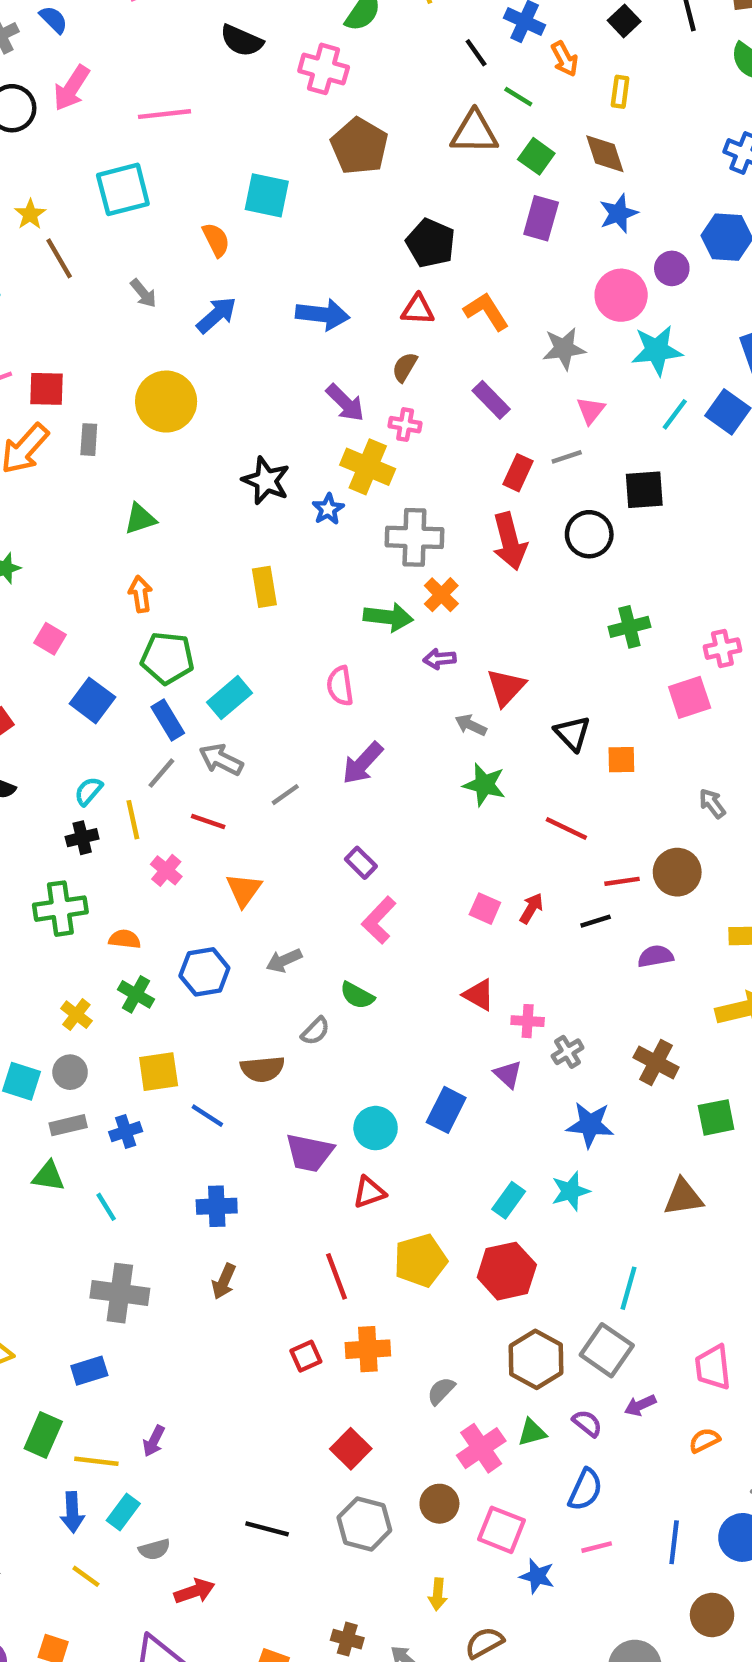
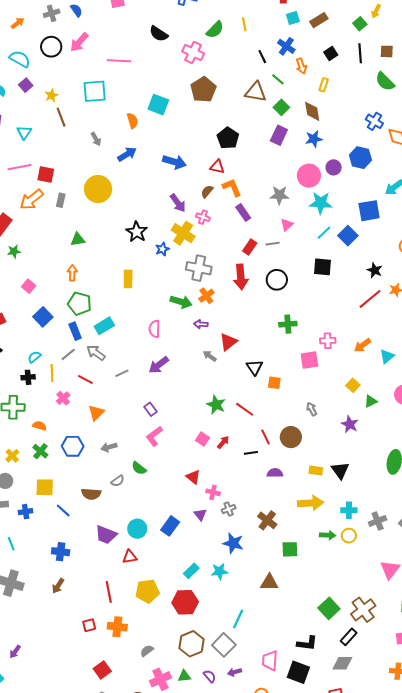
orange L-shape: (486, 311) -> (232, 187), moved
black square: (644, 490) -> (322, 267), moved
green star: (484, 785) -> (216, 405), moved
red line: (622, 881) -> (266, 437), turned 63

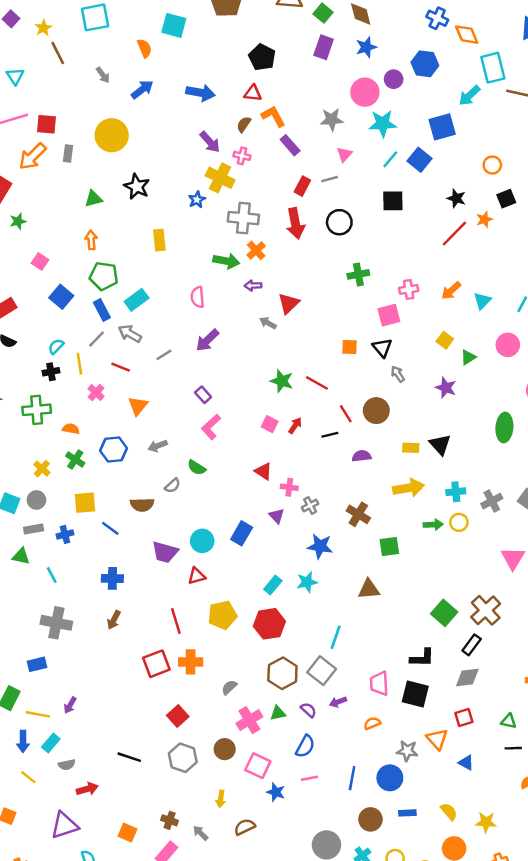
black star: (137, 232) -> (137, 187), moved
black triangle: (255, 367) -> (382, 348), moved
red square: (89, 625) -> (156, 664), size x1.6

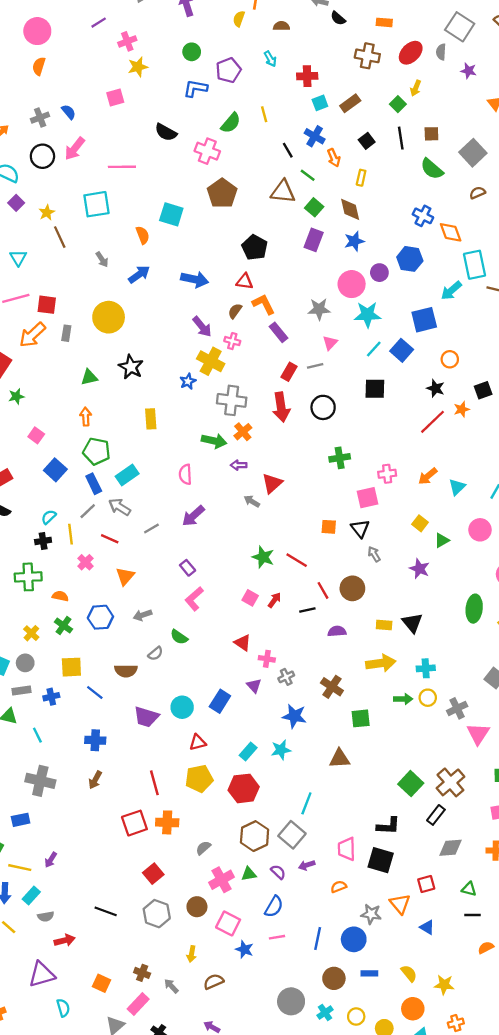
orange circle: (492, 165) -> (450, 359), moved
gray cross: (492, 501) -> (457, 708), moved
red triangle: (197, 576) -> (198, 742), moved
gray diamond: (467, 677) -> (450, 848), moved

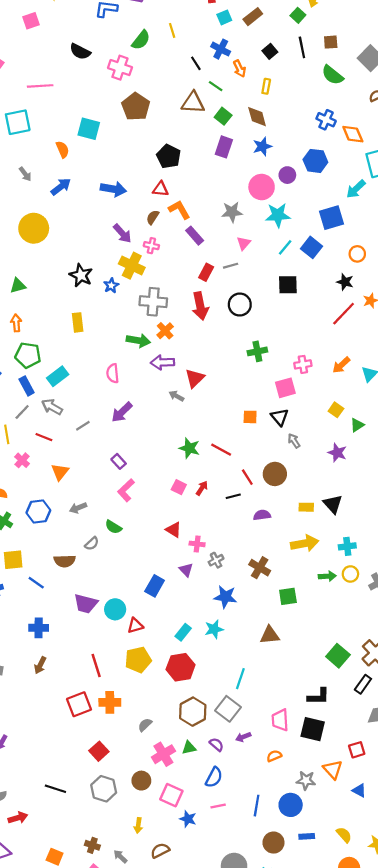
black star: (131, 367) -> (81, 275), moved
purple arrow: (239, 465) -> (163, 362), size x1.5
cyan circle: (182, 707) -> (115, 609), moved

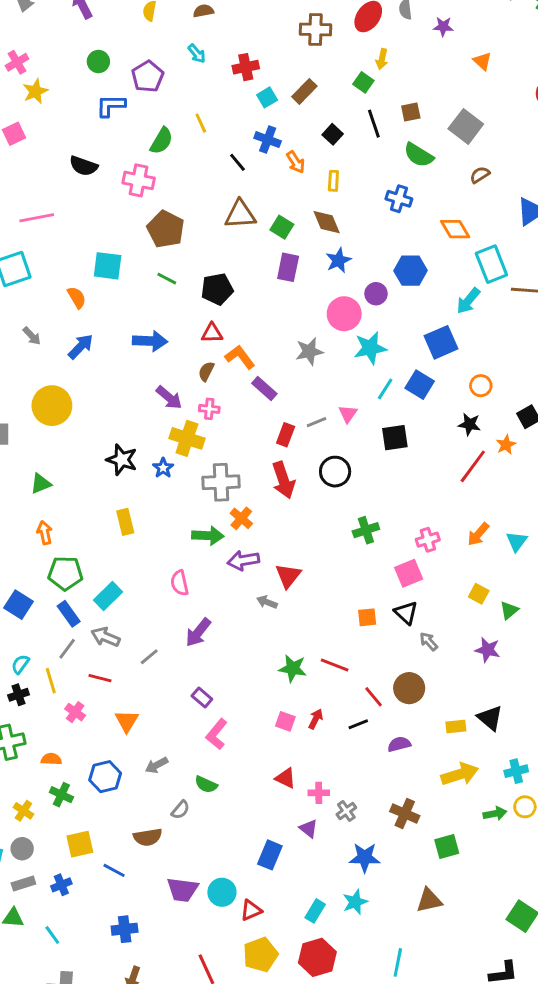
green line: (216, 86) -> (167, 279), moved
blue cross: (326, 120) -> (399, 199), moved
black pentagon: (169, 156) -> (217, 289), turned -30
pink triangle: (244, 243) -> (348, 414), moved

